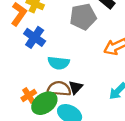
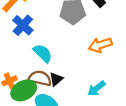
cyan semicircle: (59, 63) -> (43, 53), turned -150

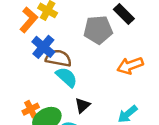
brown semicircle: (40, 78) -> (58, 58), moved

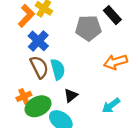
brown semicircle: (58, 58) -> (39, 67), moved, turned 50
cyan semicircle: (67, 77) -> (58, 69), turned 30

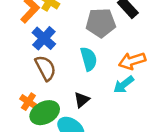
cyan semicircle: (58, 69) -> (89, 59), moved
orange cross: (24, 96) -> (28, 102), turned -32
cyan arrow: (111, 105) -> (124, 85), moved

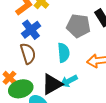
cyan arrow: (124, 85) -> (69, 81), moved
black triangle: (82, 100) -> (52, 84), size x1.6

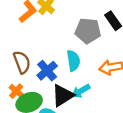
blue cross: (31, 30) -> (47, 71), moved
brown semicircle: (28, 54) -> (22, 62), moved

